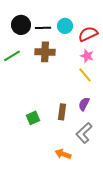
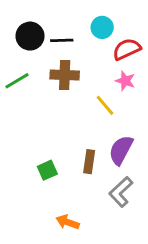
cyan circle: (65, 26) -> (102, 27), moved
yellow line: (85, 75) -> (105, 105), moved
purple semicircle: (84, 104) -> (121, 150), size x1.5
orange arrow: (63, 154) -> (68, 222), moved

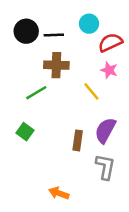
green line: (17, 81) -> (36, 93), moved
green square: (47, 170) -> (25, 132), moved, turned -30
gray L-shape: (121, 192) -> (105, 167), turned 144

